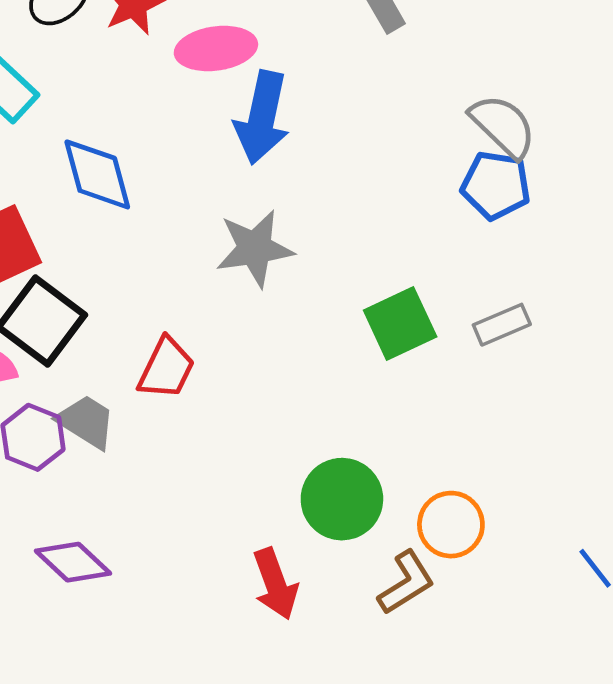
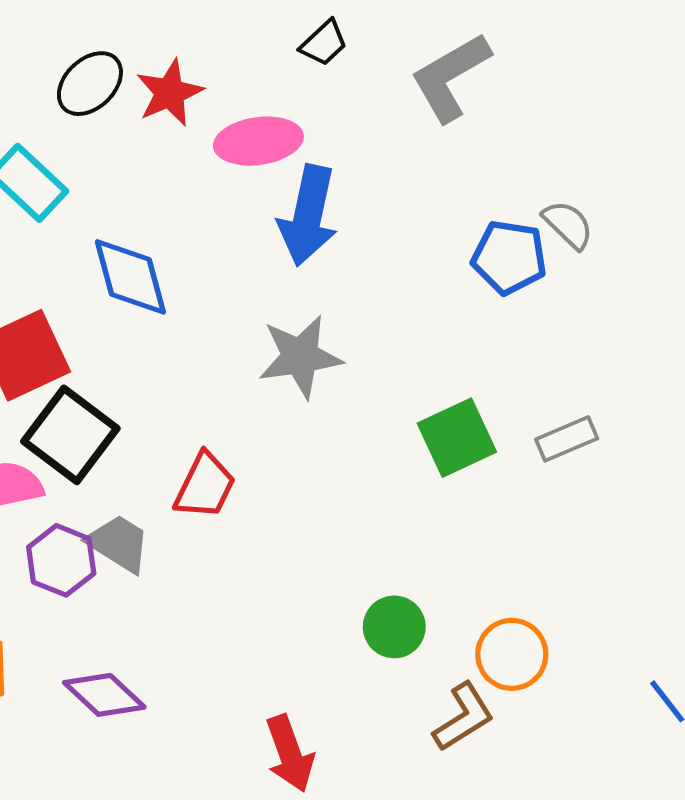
gray semicircle: (503, 126) -> (568, 225), size x0.7
blue pentagon: (496, 185) -> (509, 257), moved
green circle: (342, 499) -> (394, 627), size x0.7
red arrow: (275, 584) -> (290, 754), moved

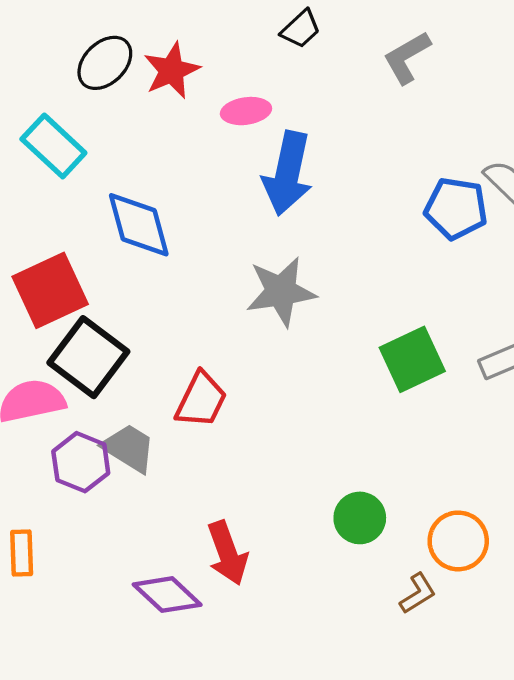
gray L-shape: (450, 77) -> (407, 57), size x0.7
pink ellipse: (258, 141) -> (246, 111), size x0.7
purple diamond: (104, 695) -> (167, 595), moved
brown L-shape: (463, 717) -> (418, 593), size x0.7
red arrow: (290, 754) -> (227, 553), moved

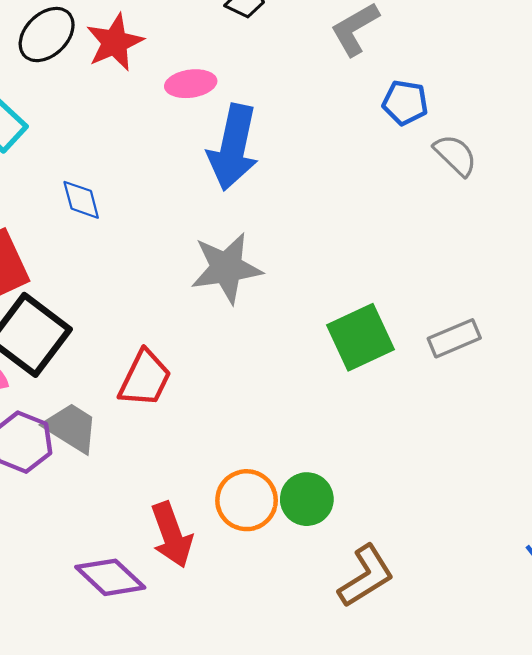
blue pentagon: (456, 208) -> (405, 103), moved, size x0.7
blue diamond: (139, 225) -> (81, 200), size x0.6
orange circle: (458, 541) -> (247, 500), moved
brown L-shape: (418, 593) -> (366, 576), size x1.5

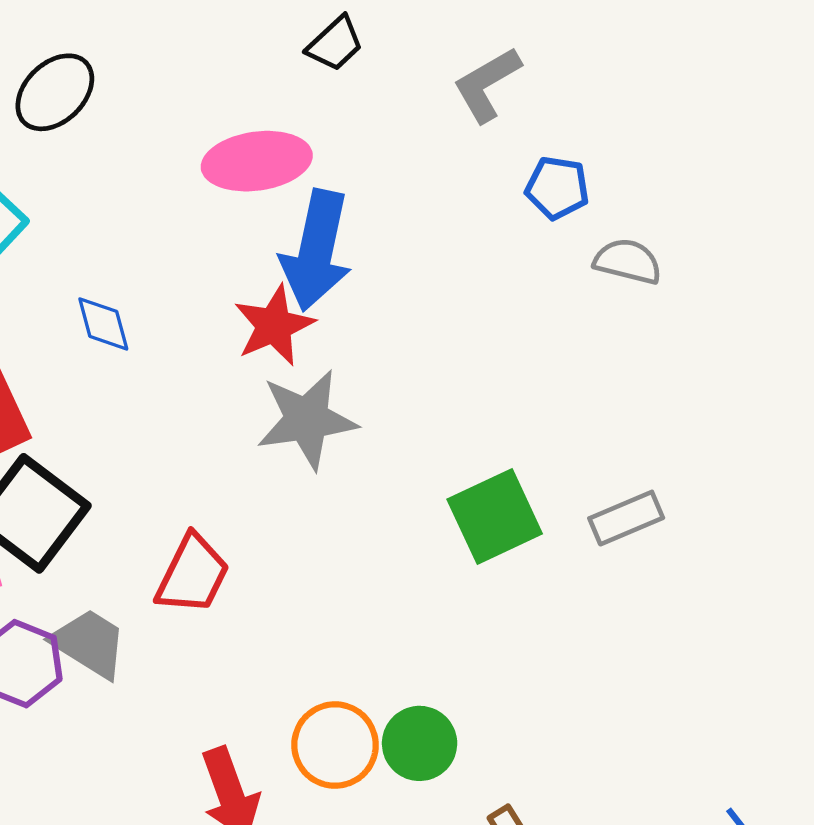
red star: (115, 42) -> (274, 326), moved
pink ellipse: (191, 84) -> (257, 161), size x1.5
gray semicircle: (455, 155) -> (628, 261), turned -30

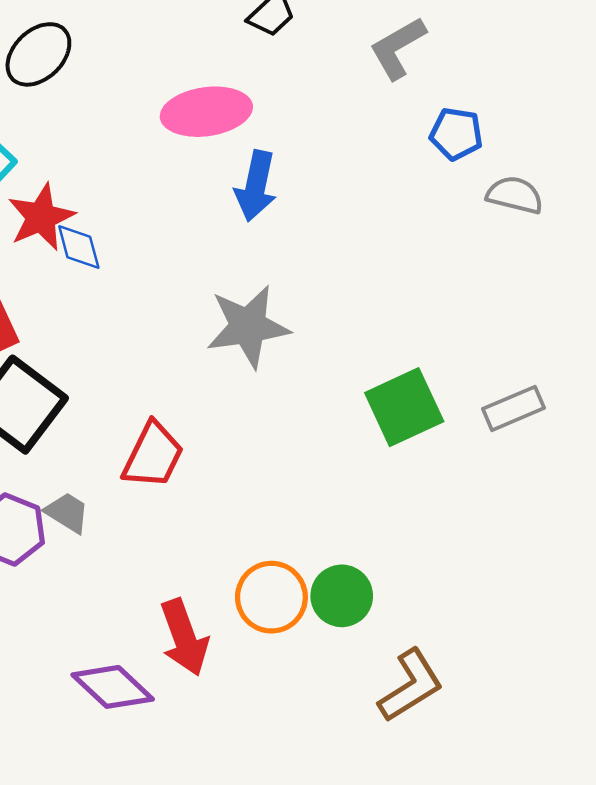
blue arrow: (316, 250) -> (256, 186), size x0.7
red star: (274, 326) -> (41, 217), moved
gray trapezoid: (89, 643) -> (67, 513), size x0.7

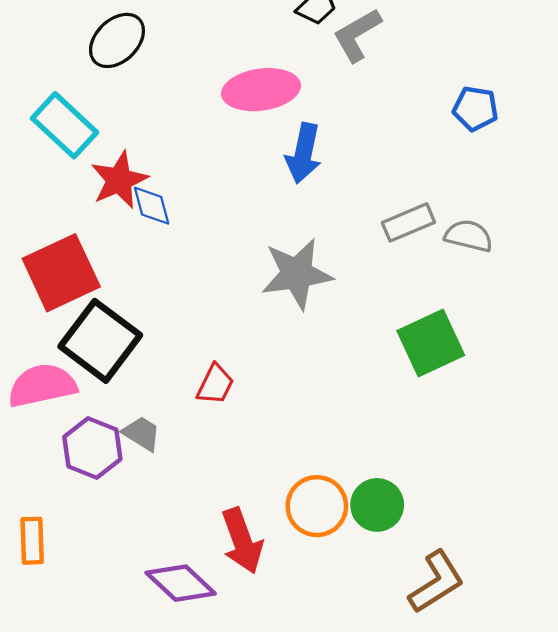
gray L-shape: (398, 48) -> (357, 35), moved
gray semicircle: (515, 195) -> (469, 236), moved
gray rectangle: (514, 408) -> (408, 222), moved
red trapezoid: (153, 455) -> (215, 384), size x0.7

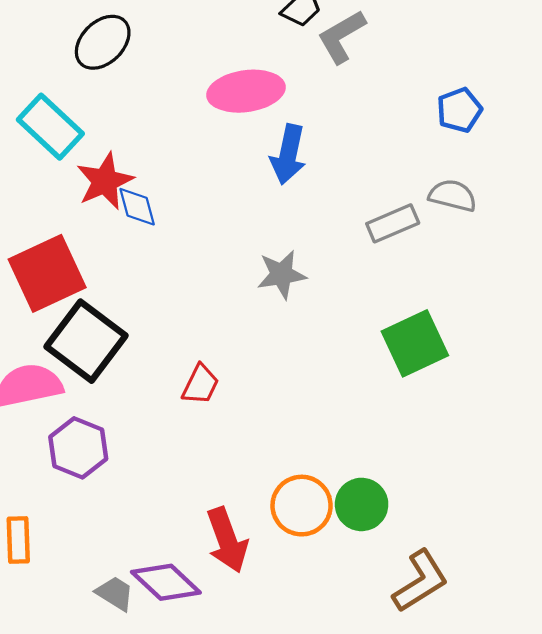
blue pentagon: (475, 109) -> (459, 110), turned -30
gray semicircle: (469, 236) -> (453, 196), moved
gray star: (297, 274) -> (282, 274), size x0.7
gray trapezoid: (142, 433) -> (115, 593), moved

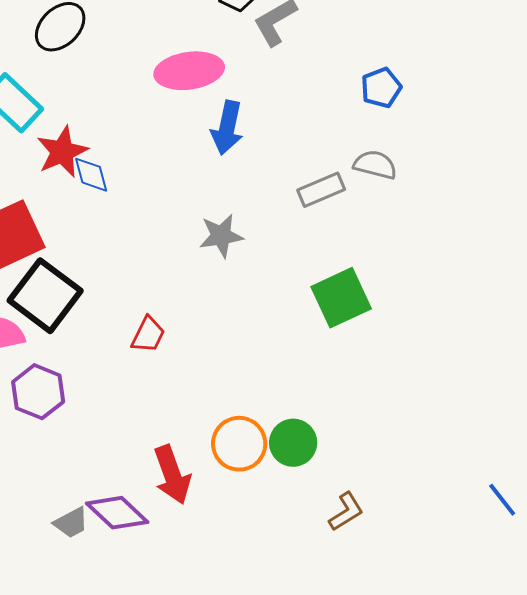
brown L-shape: (420, 581) -> (346, 512), size x0.7
gray trapezoid: (115, 593) -> (71, 523), turned 120

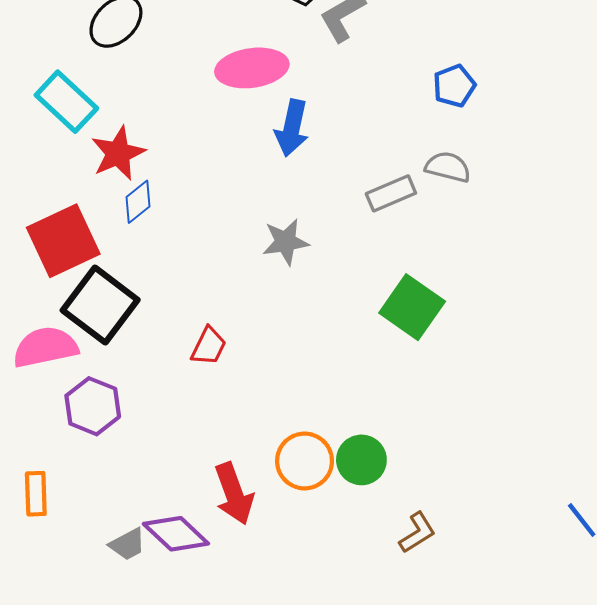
blue diamond: (91, 175) -> (138, 202), moved, turned 66
green square: (341, 298) -> (412, 307), turned -30

